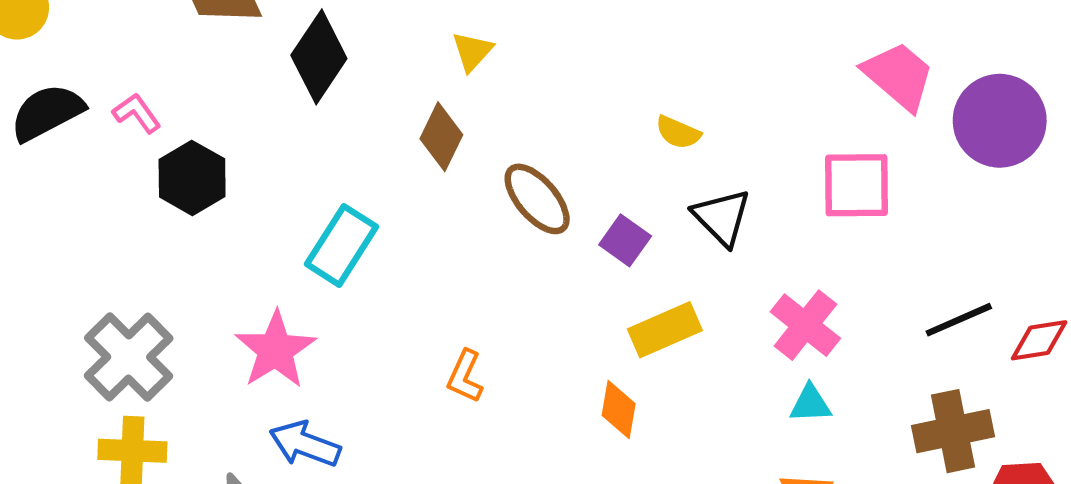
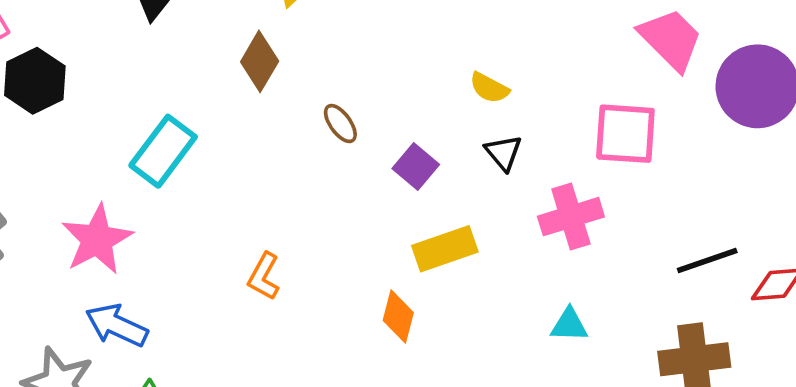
yellow semicircle: (678, 132) -> (489, 88), moved
brown ellipse: (537, 199) -> (340, 124), size x0.6
black triangle: (722, 217) -> (503, 153), size x0.7
pink cross: (805, 325) -> (571, 217), moved, turned 30

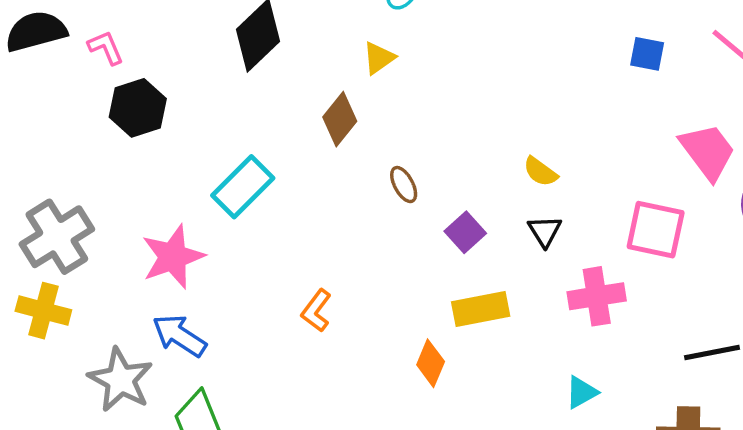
cyan triangle: (569, 325) -> (581, 392), turned -39

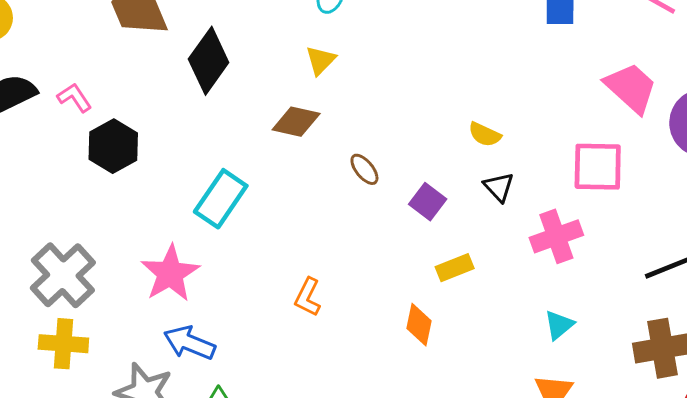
brown diamond: (340, 119) -> (296, 122), turned 75
yellow rectangle: (481, 309) -> (455, 268), size x0.7

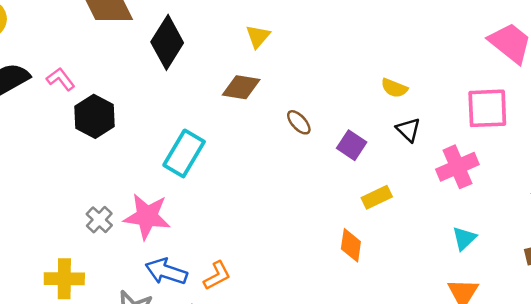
pink star: (170, 273) -> (147, 216), turned -30
gray cross: (63, 275) -> (99, 220), moved, size x0.5
orange L-shape: (308, 297) -> (217, 276), moved, turned -140

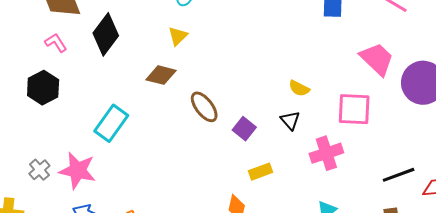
pink L-shape: (61, 79) -> (56, 43), moved
yellow semicircle: (394, 88) -> (299, 88), moved
brown ellipse: (299, 122) -> (204, 107), size x1.5

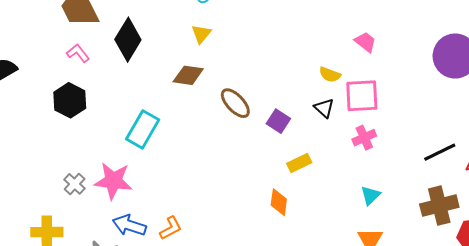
pink trapezoid: (377, 59) -> (365, 42), moved, size x0.6
pink square: (354, 109) -> (362, 96), moved
pink cross: (326, 153) -> (364, 138), size x0.7

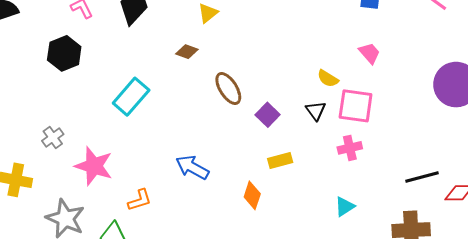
brown diamond: (188, 75) -> (187, 52), size x0.7
pink star: (113, 181) -> (94, 166), moved
blue arrow: (129, 225) -> (192, 167), moved

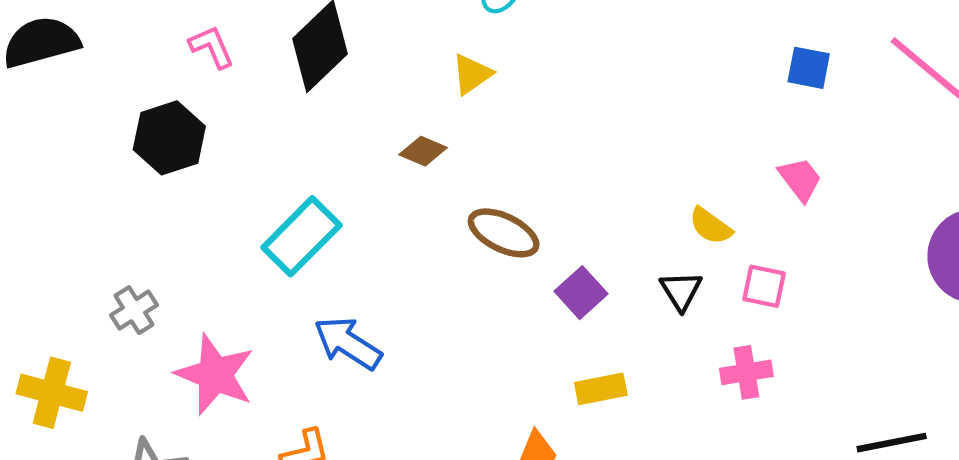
brown ellipse: (228, 88) -> (504, 233), turned -36
pink square: (356, 106) -> (764, 286), size x0.6
blue arrow: (192, 167) -> (348, 343), moved

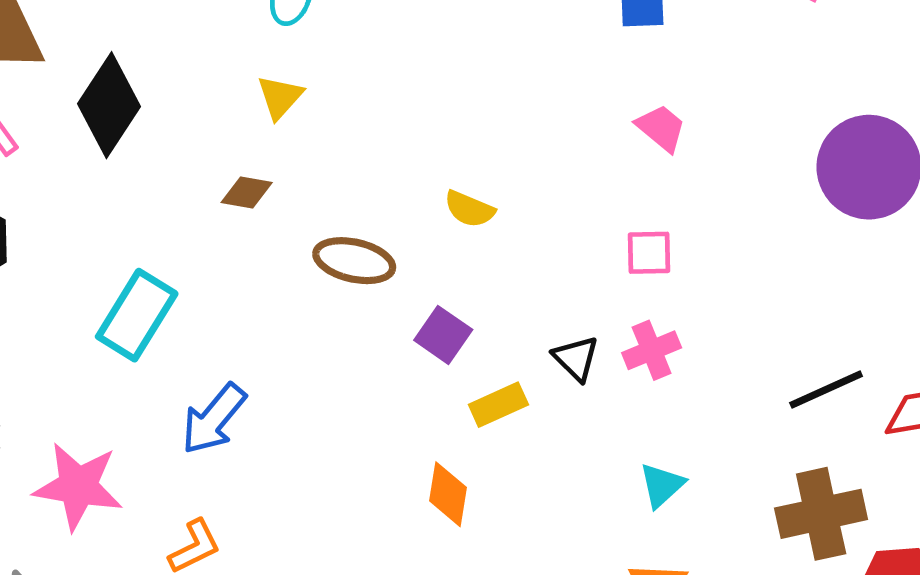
yellow semicircle: (711, 226) -> (469, 209), moved
black triangle: (681, 291) -> (576, 358), moved
purple square: (581, 293) -> (443, 335), moved
blue arrow: (348, 343) -> (214, 419), turned -70

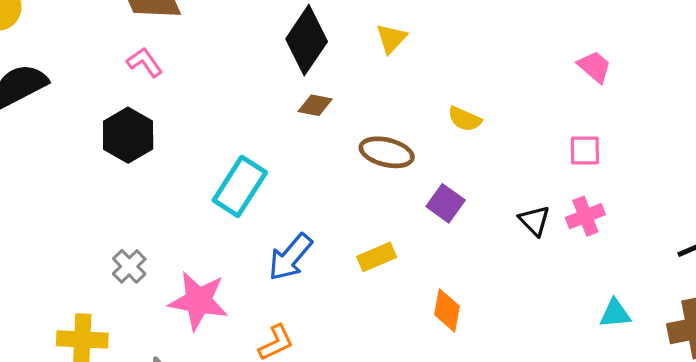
yellow triangle: (280, 97) -> (391, 38), moved
black diamond: (109, 105) -> (307, 40), moved
yellow rectangle: (498, 405) -> (377, 257), moved
cyan triangle: (662, 485) -> (615, 314), moved, turned 36

